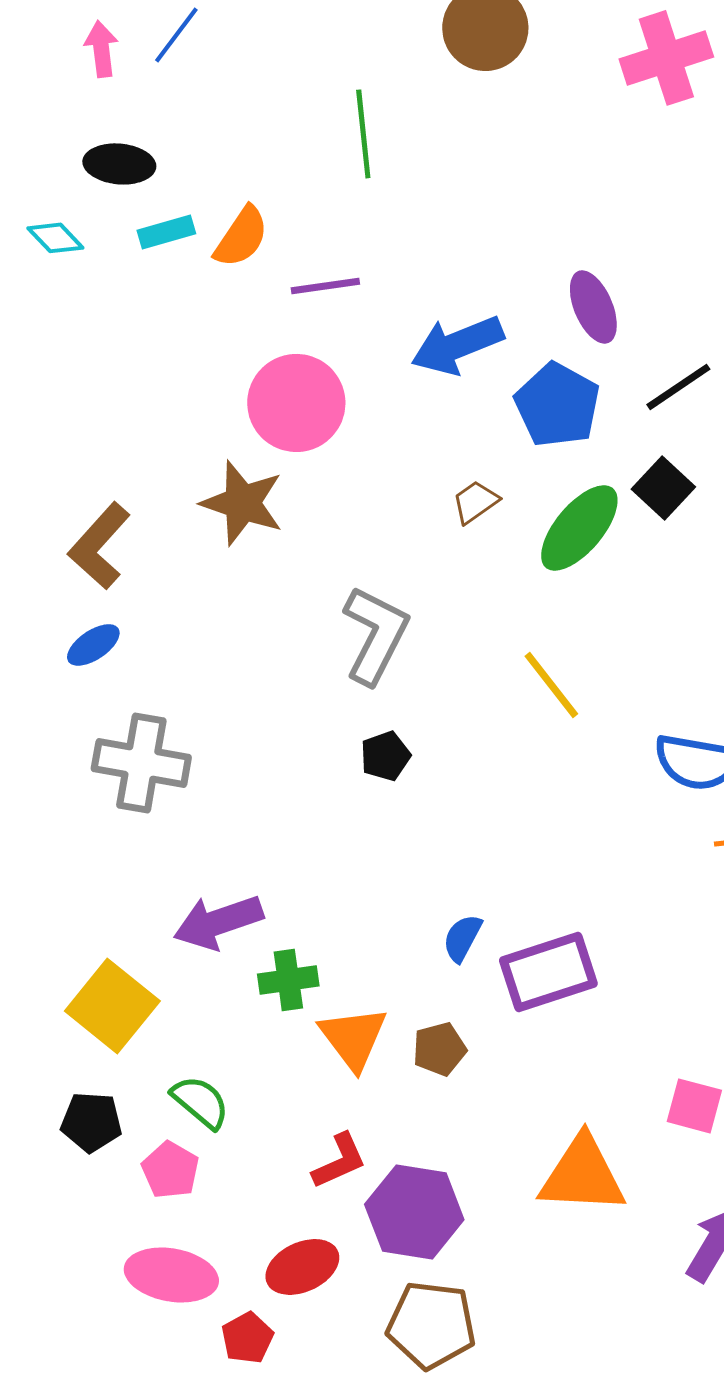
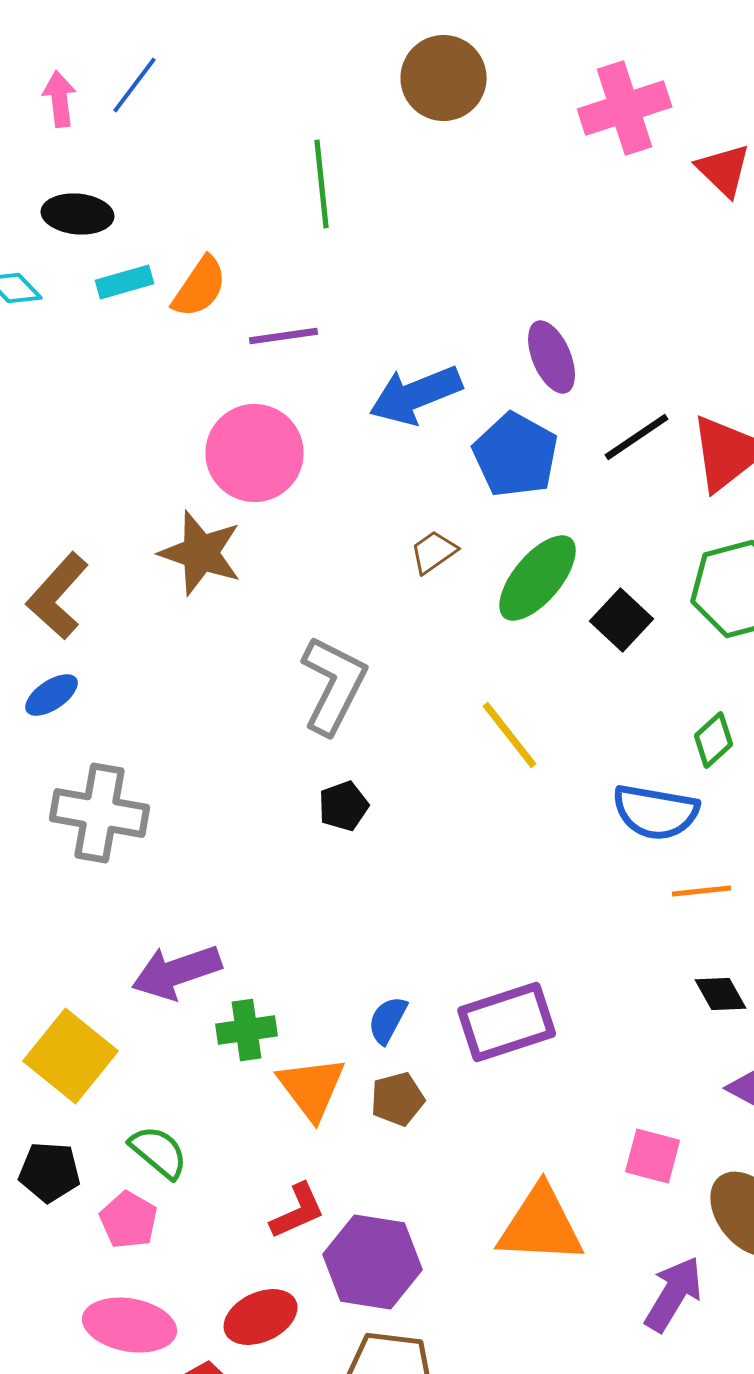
black square: (663, 488) -> (622, 620), moved
blue semicircle: (462, 938) -> (388, 1020), moved

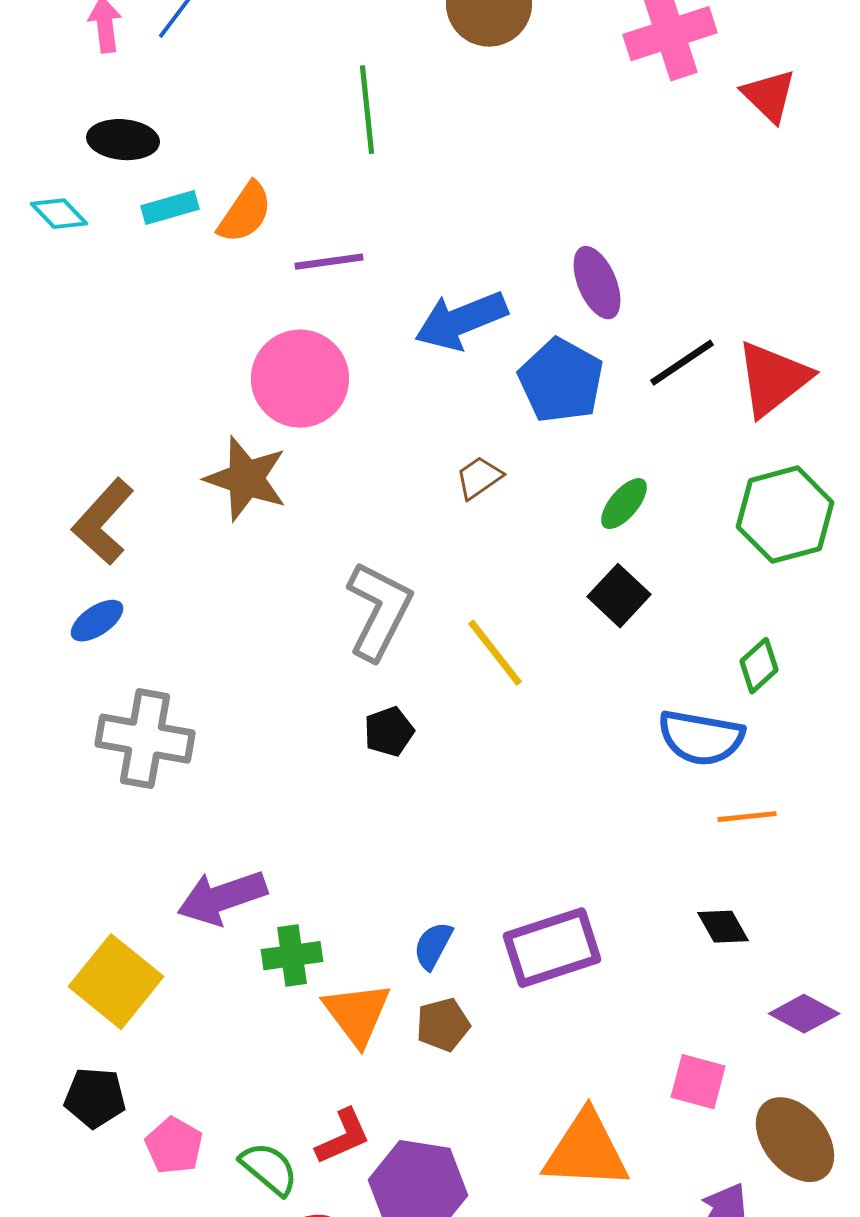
green ellipse: (538, 578) -> (624, 504), moved, size x0.6
black square: (622, 620) -> (619, 596), moved
yellow line: (510, 735) -> (495, 653), moved
black diamond: (721, 994) -> (723, 927), moved
green semicircle: (159, 1152) -> (269, 1169), moved

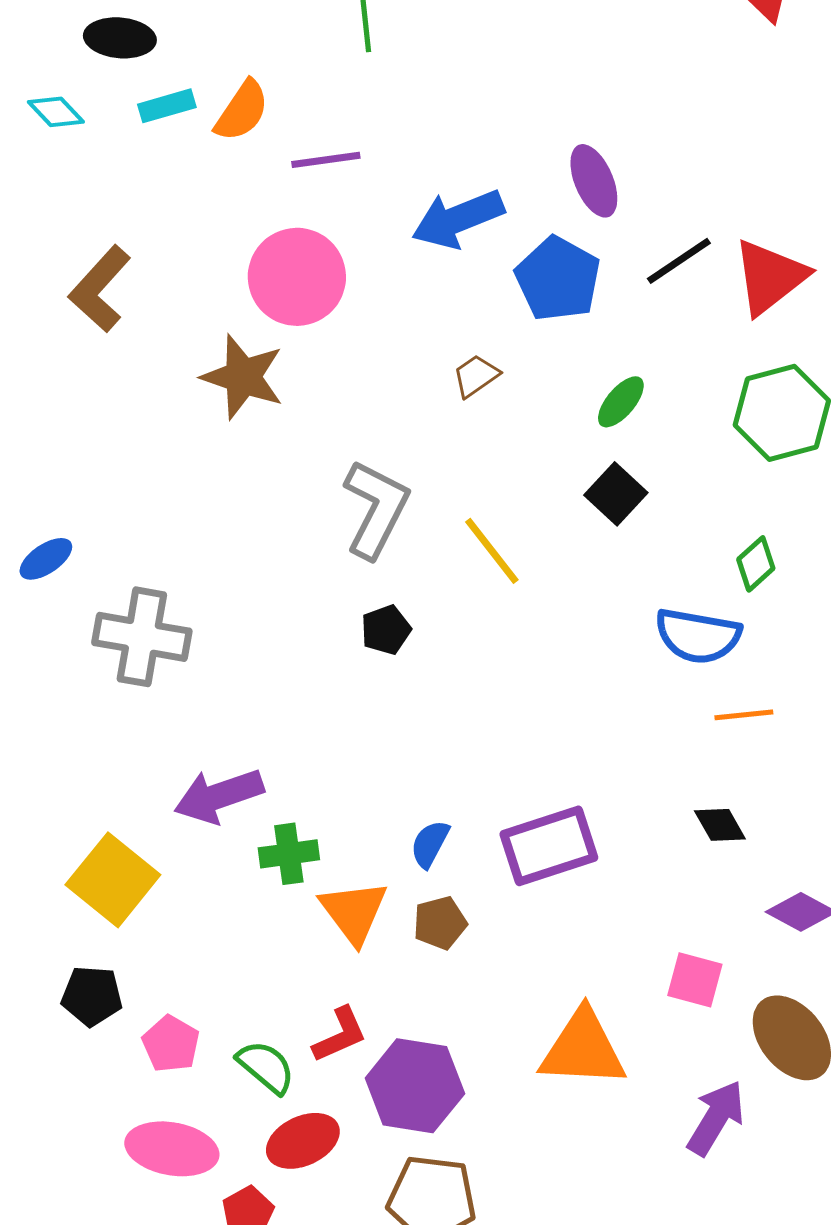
brown L-shape: (103, 522) -> (100, 289), moved
blue ellipse: (97, 621) -> (46, 559), moved

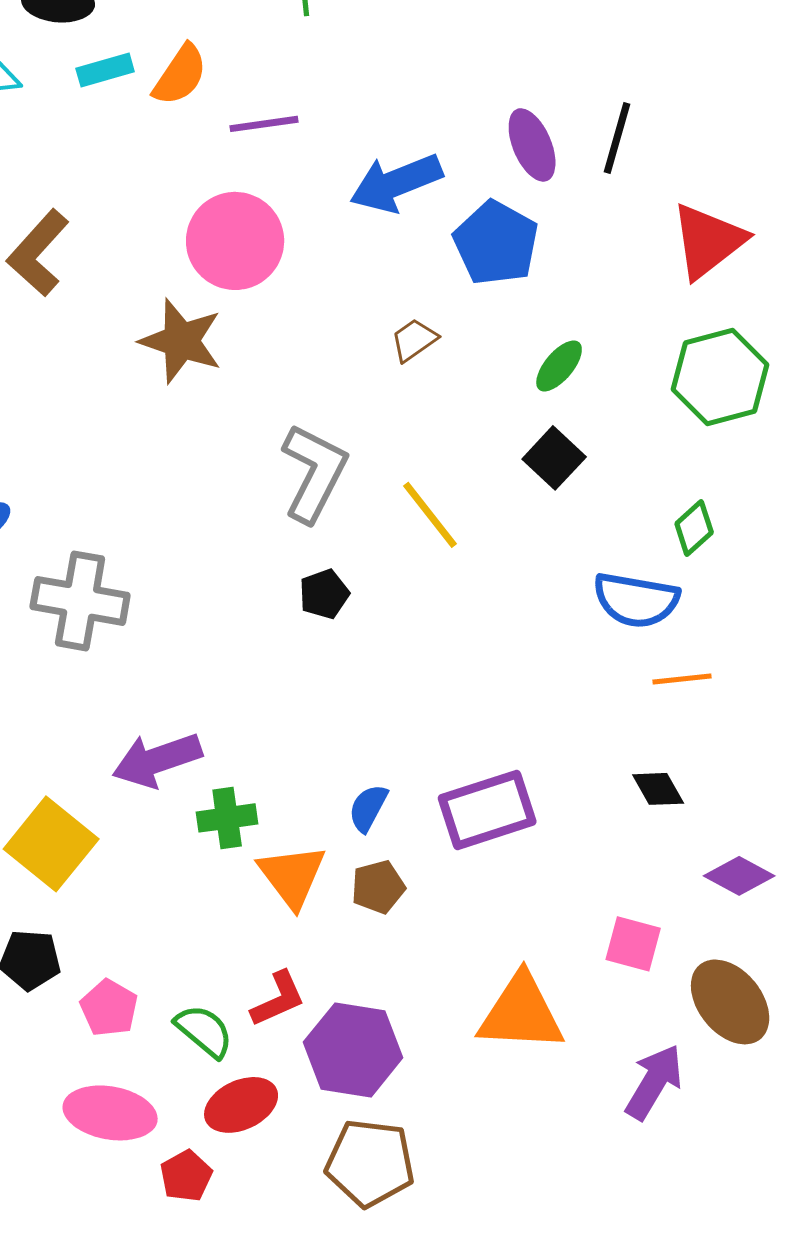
black line: (679, 261) -> (617, 138), moved, turned -40

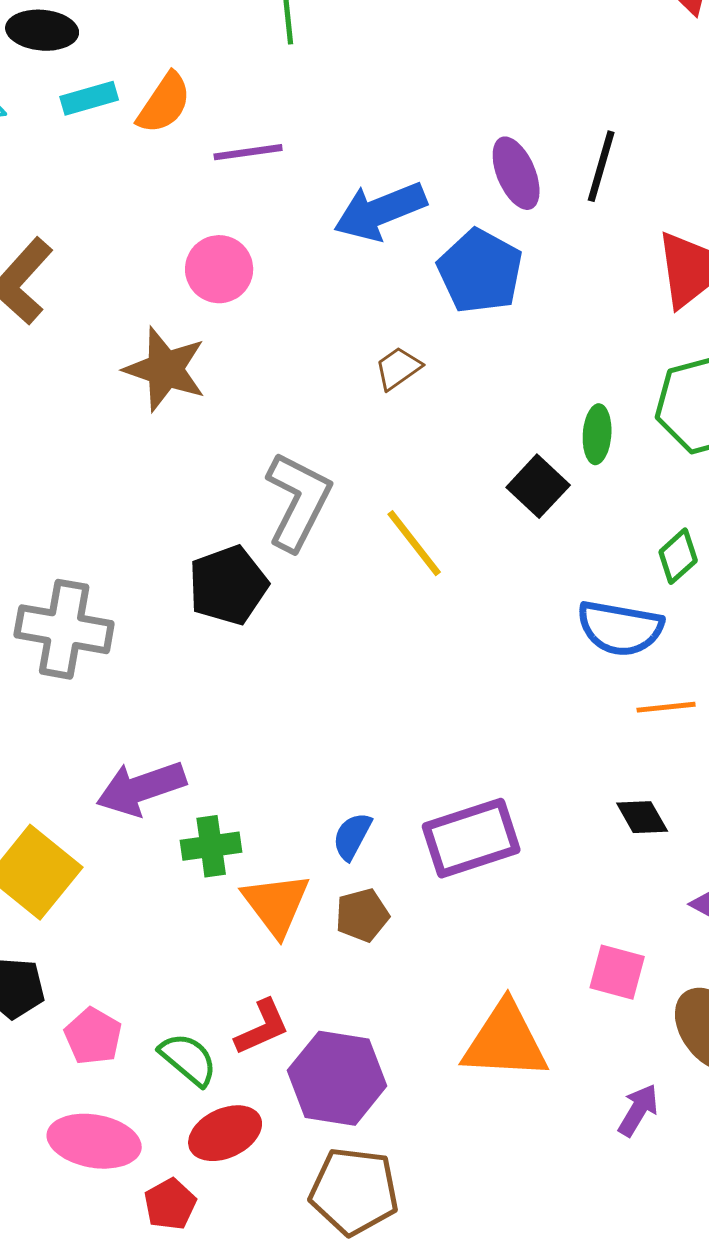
pink circle: (235, 241) -> (219, 269), size x0.7
green ellipse: (559, 366) -> (597, 434), moved, turned -36
black pentagon: (324, 594) -> (228, 585), moved, size x1.6
purple arrow: (654, 1082) -> (638, 1110), size x0.7

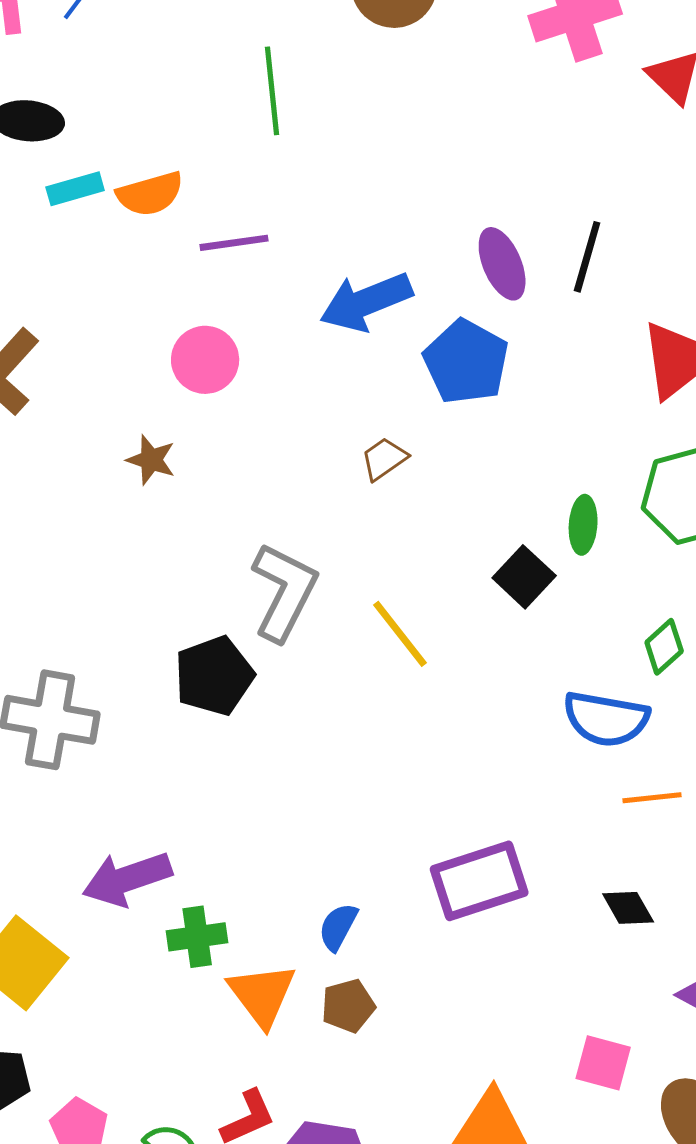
orange semicircle: (164, 103) -> (150, 194), turned 40
brown star: (165, 369) -> (151, 460), size x0.6
purple rectangle: (471, 838) -> (479, 881), moved

